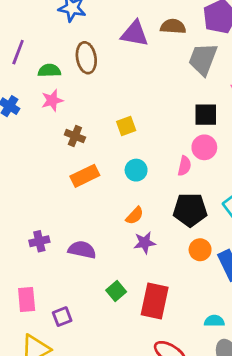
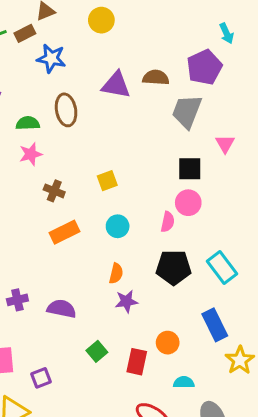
orange semicircle: (135, 216) -> (116, 273), turned -30
orange circle: (200, 250) -> (168, 343), moved
red rectangle: (155, 301) -> (137, 362), size x0.7
cyan semicircle: (214, 321) -> (184, 382), moved

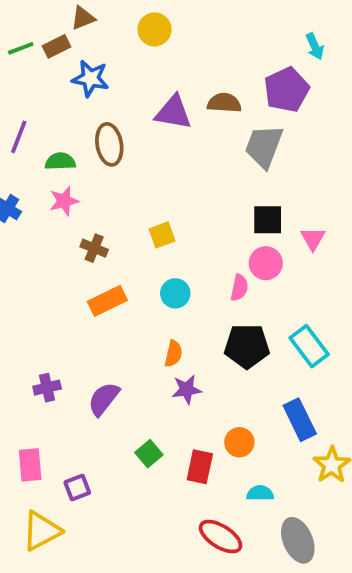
pink triangle: (225, 144) -> (313, 239), moved
purple semicircle: (62, 309) -> (104, 399), turned -64

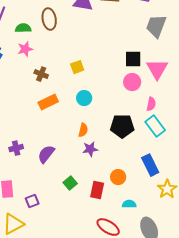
gray trapezoid: (264, 146) -> (156, 26), moved
pink triangle: (313, 239) -> (157, 69), size x1.6
pink semicircle: (239, 288) -> (151, 104), moved

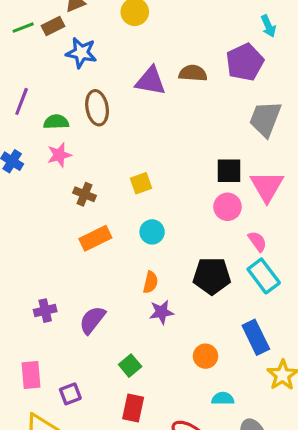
pink semicircle: (151, 104) -> (257, 241), turned -48
red rectangle: (97, 190) -> (133, 408), moved

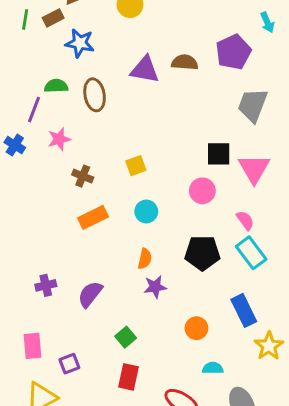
cyan arrow: (268, 26) -> (267, 22), moved
green line: (23, 28) -> (25, 19), turned -60
purple line: (22, 101) -> (34, 110), moved
green semicircle: (56, 122) -> (56, 86), moved
pink circle: (228, 207) -> (202, 191), moved

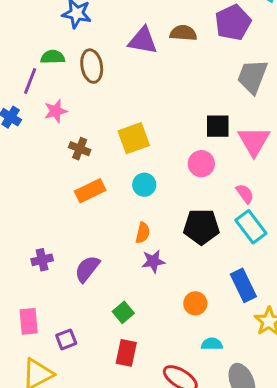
yellow square: (136, 166) -> (134, 138), size x1.5

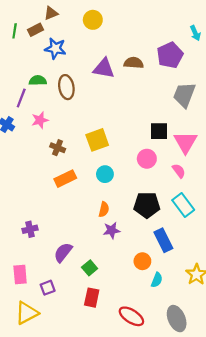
pink semicircle: (245, 194) -> (179, 171), moved
purple semicircle: (87, 269) -> (63, 252), moved
blue rectangle: (243, 285) -> (163, 240), moved
cyan semicircle: (212, 344) -> (157, 280), moved, turned 112

